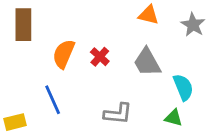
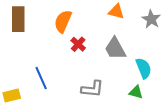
orange semicircle: (64, 54) -> (63, 21), moved

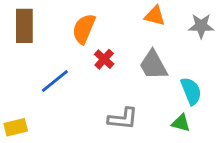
gray star: (151, 19) -> (201, 26), turned -30
blue line: (41, 78) -> (55, 81), moved, turned 75

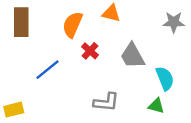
orange triangle: (155, 16) -> (111, 13), moved

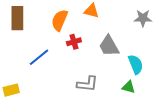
red cross: (90, 51) -> (74, 42), turned 32

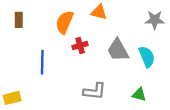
brown rectangle: (17, 18) -> (19, 20), size x0.6
blue line: (39, 57) -> (42, 62), turned -50
cyan semicircle: (136, 64) -> (147, 57), moved

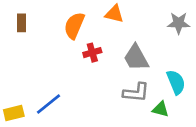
cyan semicircle: (147, 57) -> (176, 82), moved
blue line: (42, 62) -> (49, 104), moved, turned 50
gray L-shape: (95, 91) -> (136, 92), moved

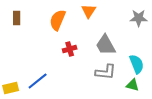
orange triangle: (114, 14) -> (89, 11), turned 49
red cross: (92, 53) -> (70, 49), moved
green triangle: (161, 109) -> (133, 85), moved

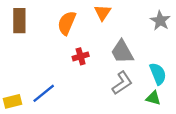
brown rectangle: (17, 18) -> (19, 21), size x1.5
gray star: (139, 18) -> (160, 21), turned 30
gray L-shape: (106, 72) -> (122, 83), turned -40

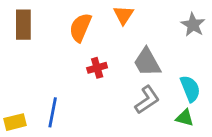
blue line: (44, 93) -> (53, 112), turned -40

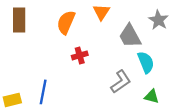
gray trapezoid: (147, 62) -> (130, 36), moved
cyan semicircle: (190, 89) -> (146, 62), moved

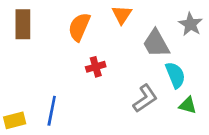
green triangle: (152, 97) -> (188, 105), moved

